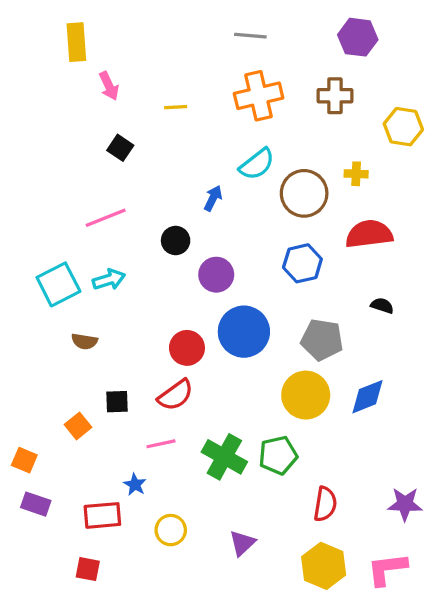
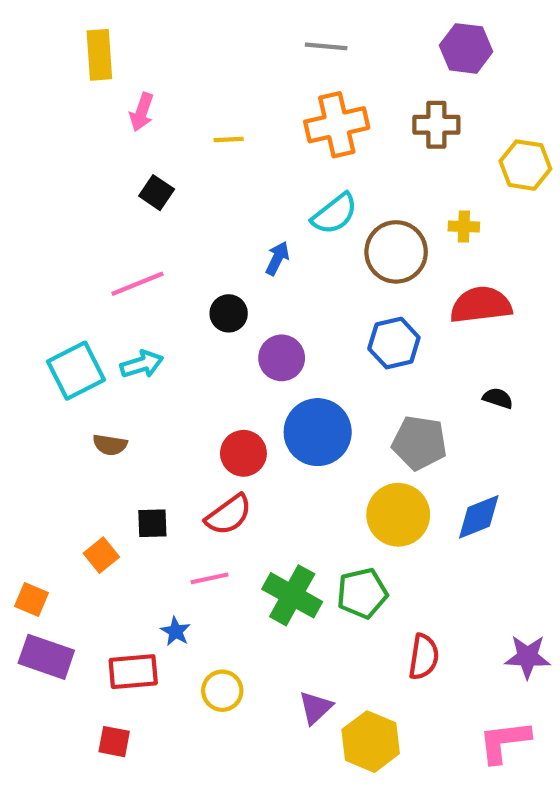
pink arrow: (109, 86) -> (142, 112), turned 44
purple rectangle: (36, 504) -> (46, 657), size x1.4
yellow hexagon: (324, 566) -> (371, 742), moved

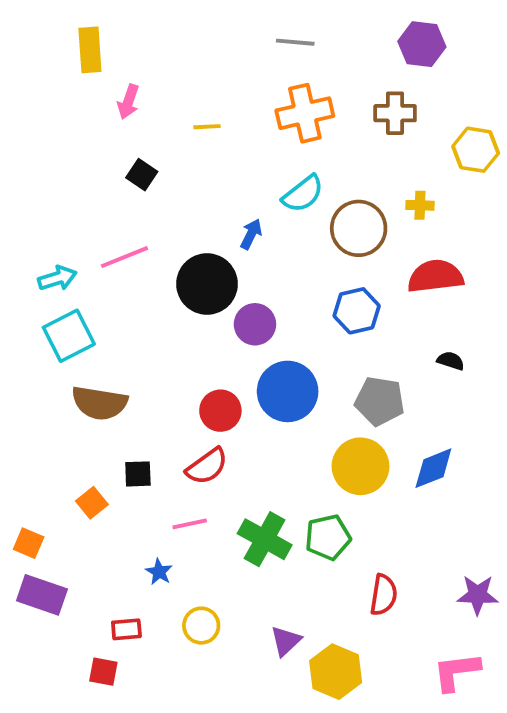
black circle: (229, 313) -> (207, 284), size x1.8
cyan arrow: (142, 364) -> (57, 278), moved
brown semicircle: (110, 445) -> (100, 403), size x1.8
red rectangle: (133, 672) -> (126, 629), moved, size x0.7

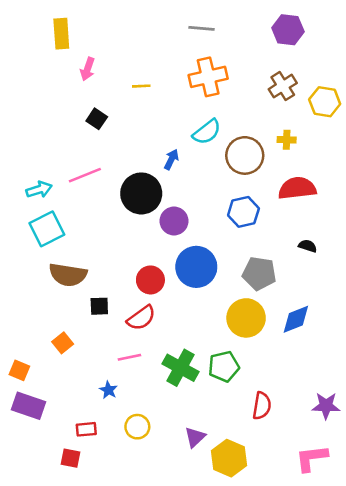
brown cross: (395, 113) -> (283, 86), moved, turned -32
black square: (138, 474) -> (99, 306), moved

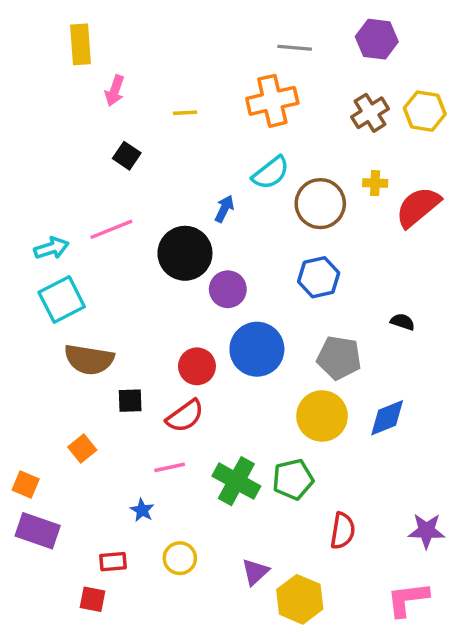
gray line: (202, 28) -> (295, 48), moved
yellow hexagon: (325, 102) -> (425, 111), moved
red semicircle: (297, 188) -> (418, 207), moved, turned -33

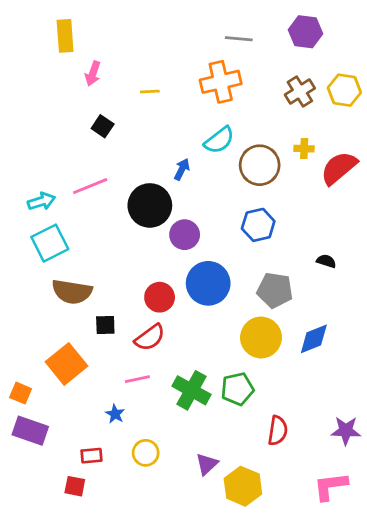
orange square: (82, 449) -> (66, 364), size x1.8

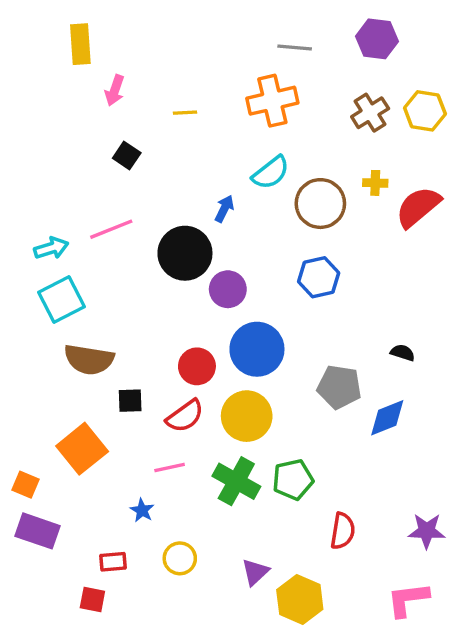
black semicircle: (326, 261) -> (403, 353), moved
gray pentagon: (275, 290) -> (339, 387), moved
yellow circle: (261, 338) -> (247, 416), moved

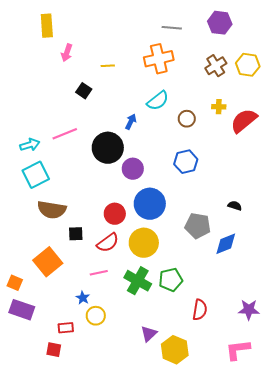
black square: (127, 156) -> (84, 91), moved
brown circle: (320, 204) -> (187, 119), size x0.6
yellow circle: (180, 558) -> (96, 316), moved

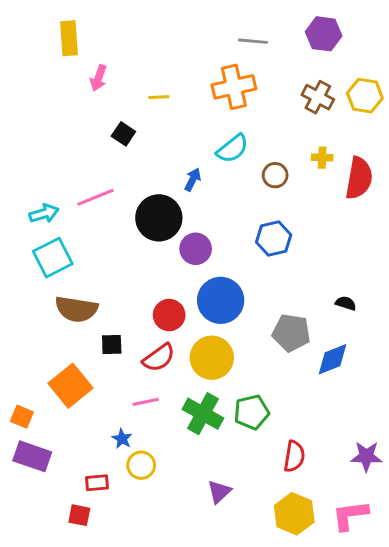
brown cross: (216, 66) -> (318, 97), turned -30
red semicircle: (244, 121) -> (359, 178), turned 140
yellow hexagon: (175, 350) -> (294, 514), moved

